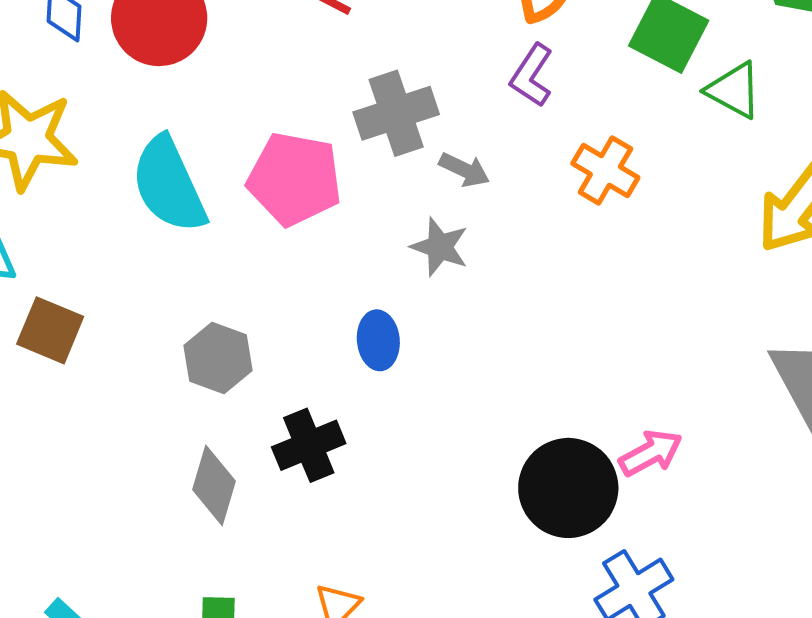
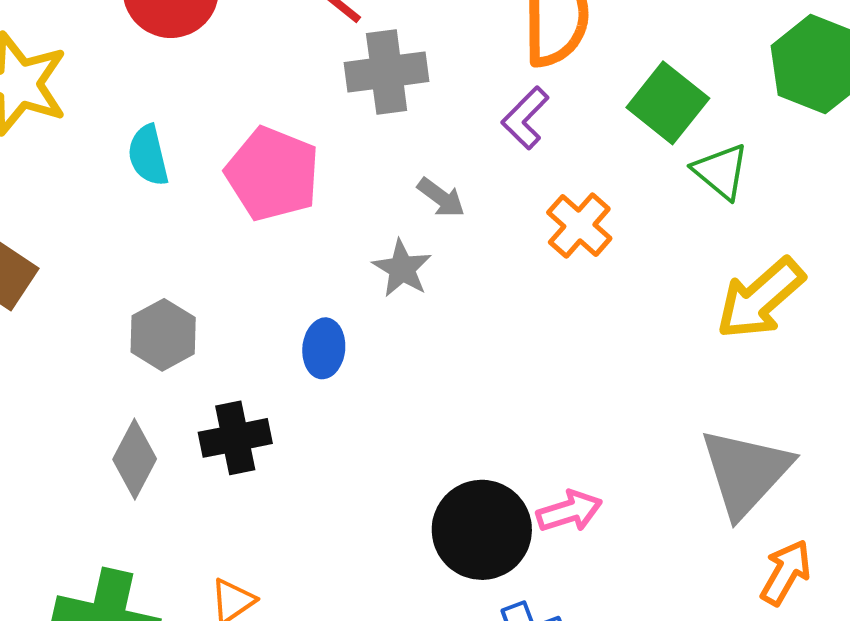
gray cross: (396, 113) -> (387, 72), moved
cyan semicircle: (169, 185) -> (148, 155), size x0.6

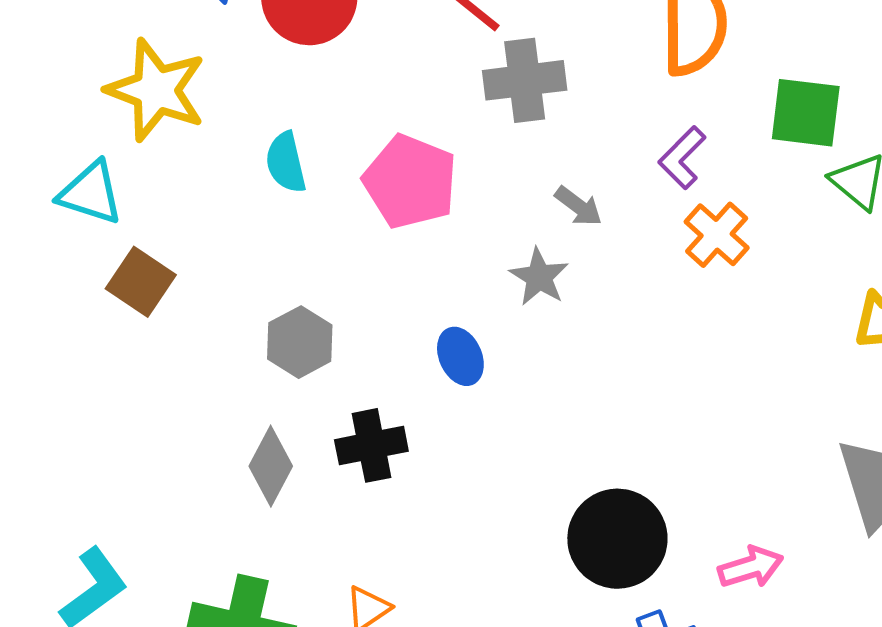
green square: (668, 103) -> (806, 113), turned -32
purple L-shape: (525, 118) -> (682, 158), moved
blue ellipse: (324, 348) -> (460, 356), turned -30
pink arrow: (569, 511) -> (751, 567), moved

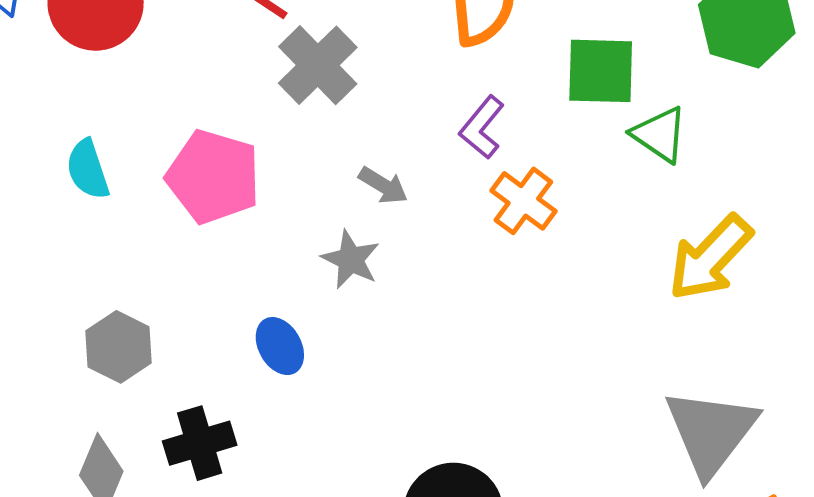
gray cross: (525, 80) -> (318, 65), turned -32

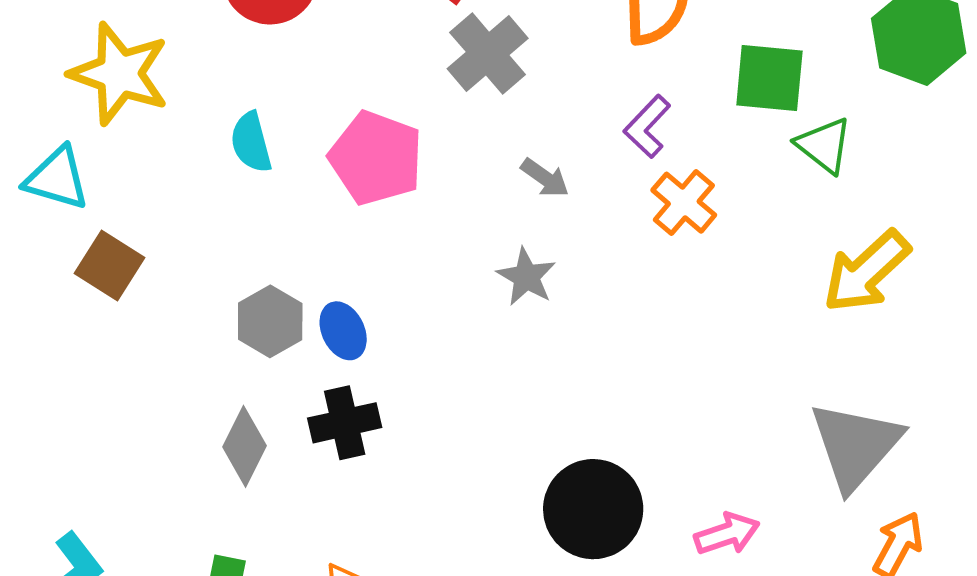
gray star: (351, 260) -> (526, 277), moved
blue ellipse: (280, 346) -> (343, 331), moved

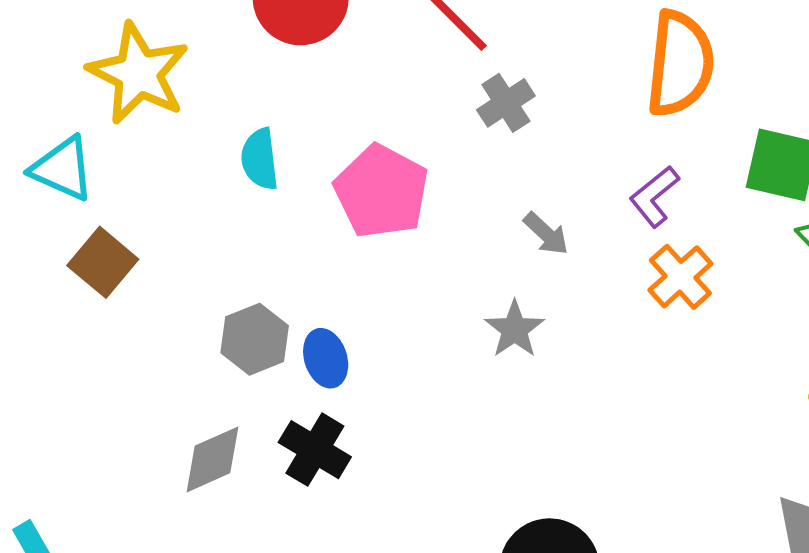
gray cross: (488, 54) -> (506, 103), size x0.7
black cross: (345, 423) -> (315, 450), turned 36
gray diamond: (244, 446) -> (212, 459), turned 32

